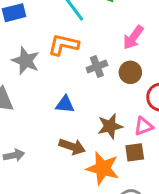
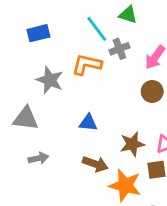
gray cross: (97, 67) -> (119, 49), moved
gray arrow: (14, 155) -> (38, 158), moved

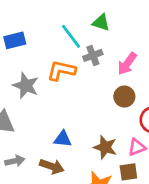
blue triangle: (88, 123) -> (63, 139), moved
brown star: (132, 144) -> (105, 147), turned 30
brown arrow: (95, 164) -> (52, 166), moved

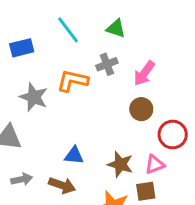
cyan line: (71, 36) -> (68, 30), moved

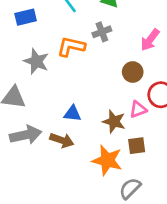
pink arrow: (144, 73) -> (150, 40), moved
pink triangle: (155, 164) -> (138, 109), moved
gray arrow: (22, 179) -> (26, 135), size x1.6

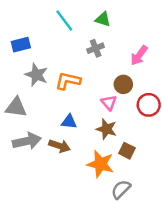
blue rectangle: (26, 17) -> (21, 45), moved
orange L-shape: (71, 47) -> (68, 81), moved
pink triangle: (138, 109) -> (109, 102), moved, turned -49
brown square: (137, 146) -> (127, 151), turned 35

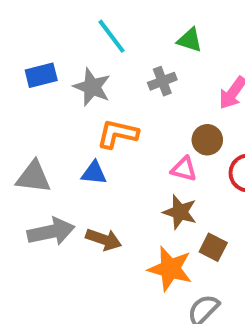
green triangle: (103, 19) -> (190, 40), moved
gray star: (36, 75) -> (92, 87), moved
pink triangle: (109, 102) -> (184, 169), turned -35
blue triangle: (69, 122) -> (94, 173), moved

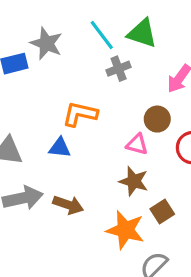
cyan line: (112, 36) -> (102, 35), moved
green triangle: (190, 40) -> (142, 33), size x1.4
gray star: (92, 87) -> (46, 43), moved
brown square: (213, 247) -> (162, 212), turned 30

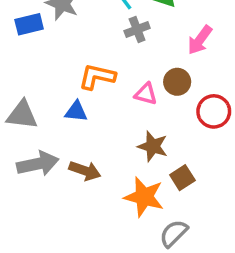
pink triangle: (137, 144) -> (146, 94), moved

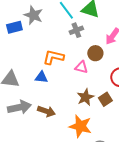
brown circle: (177, 82) -> (95, 53), moved
brown star: (153, 146) -> (85, 97), turned 30
brown square: (182, 178) -> (105, 99), moved

